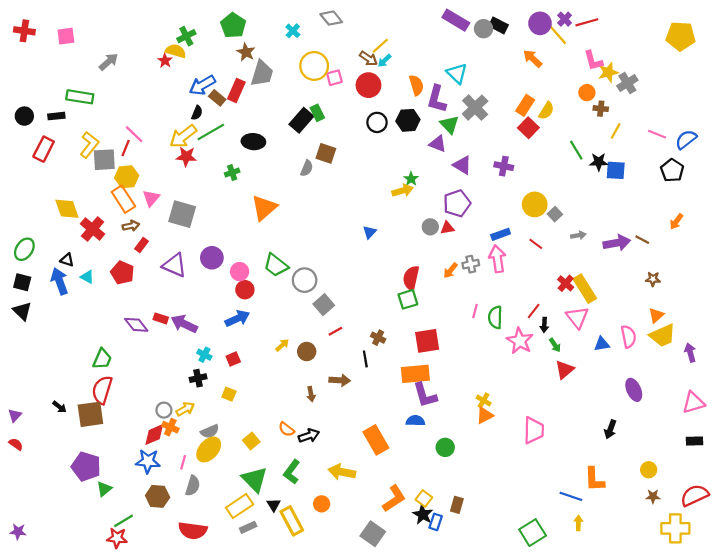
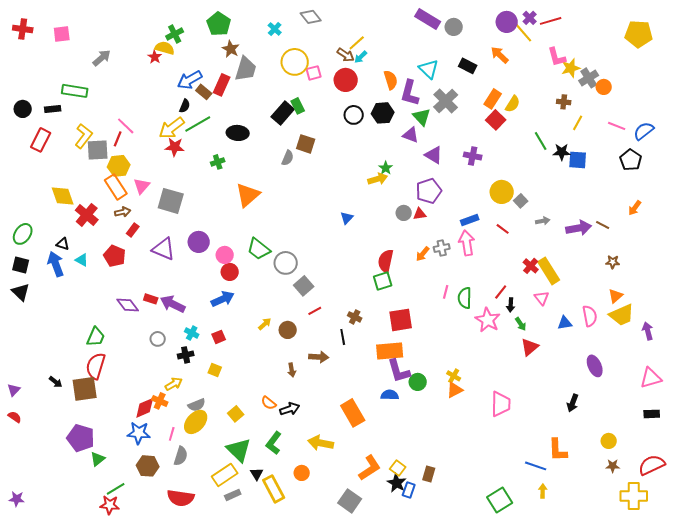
black rectangle: (498, 25) -> (468, 66), moved
orange circle: (587, 93) -> (604, 87), moved
pink triangle: (577, 317) -> (542, 298), size x0.7
gray circle: (164, 410) -> (158, 339), moved
green circle: (445, 447) -> (418, 382), moved

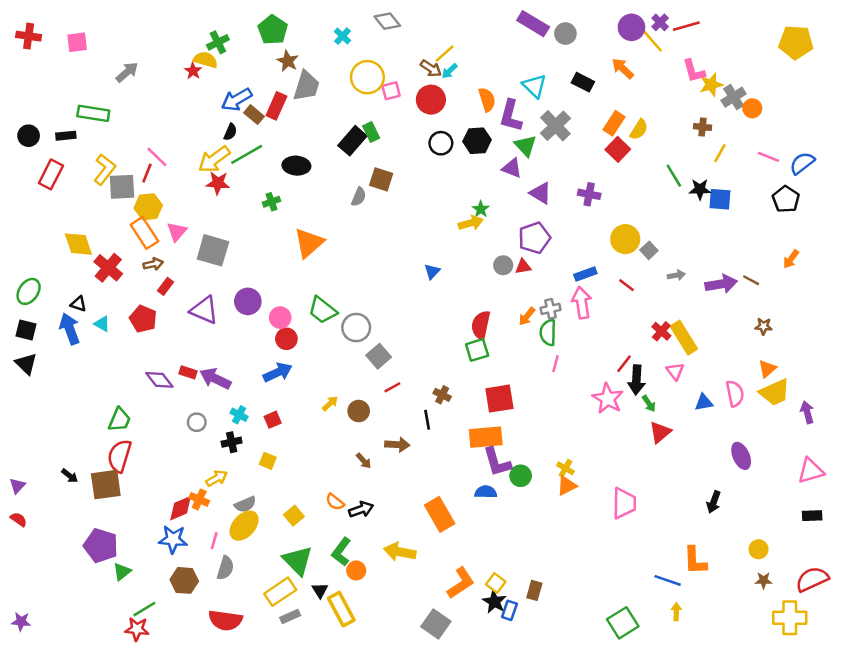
green semicircle: (465, 298) -> (548, 333), moved
black arrow: (511, 305) -> (636, 380), size x1.6
brown arrow: (292, 370) -> (364, 461), turned -32
orange circle: (302, 473) -> (356, 570), moved

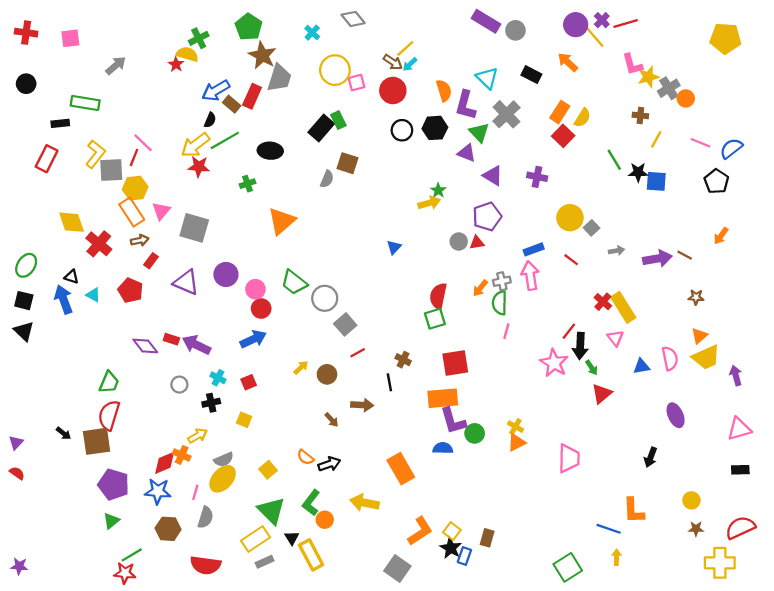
brown star: (288, 61) -> (262, 55), size x1.4
black circle: (29, 136) -> (26, 84), moved
purple pentagon: (101, 546) -> (114, 484), moved

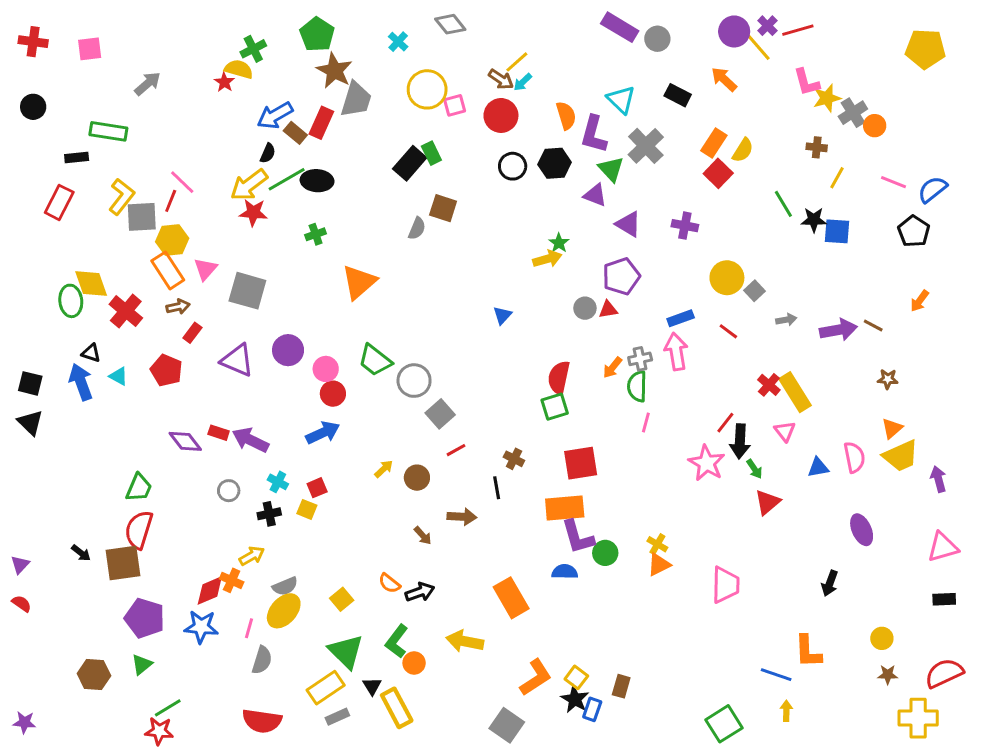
black ellipse: (270, 151) -> (317, 181), moved
green ellipse: (26, 265) -> (71, 301), moved, turned -40
yellow square: (244, 420) -> (307, 509), moved
brown hexagon: (168, 529) -> (94, 675), moved

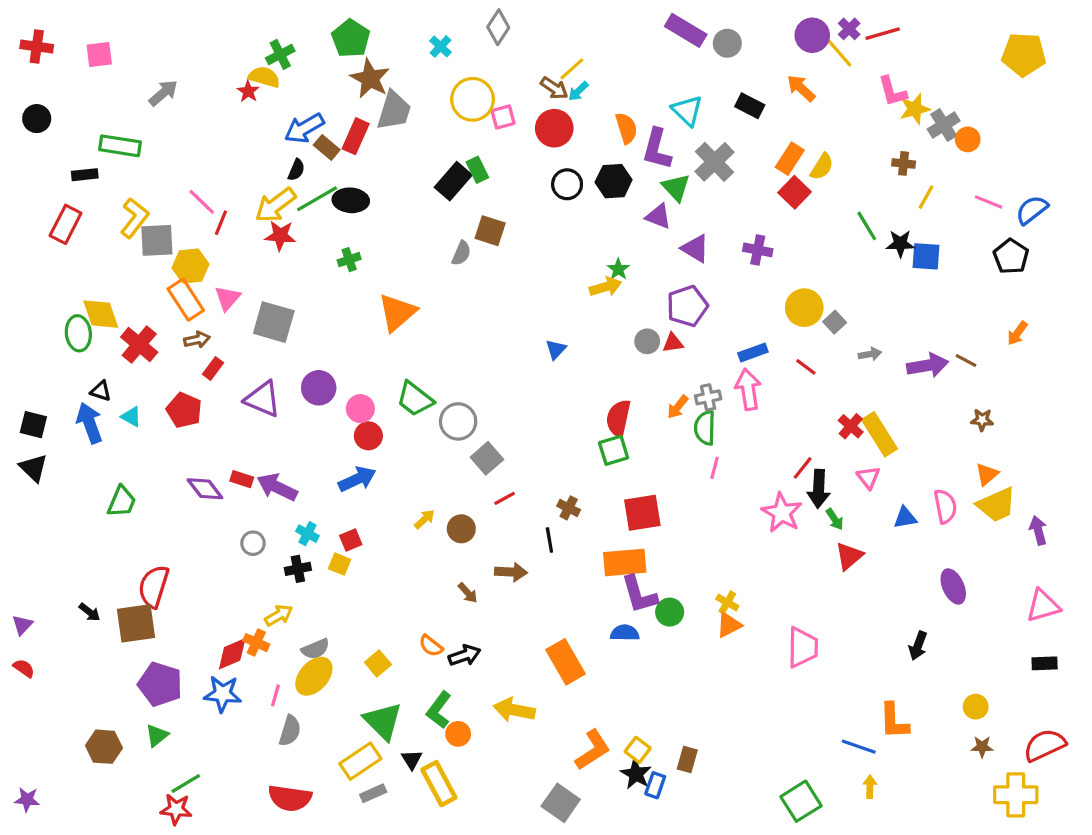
gray diamond: (450, 24) -> (498, 27), turned 72
red line: (171, 201) -> (221, 223), moved
green trapezoid: (139, 488) -> (122, 502), moved

